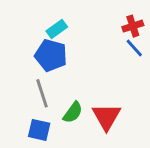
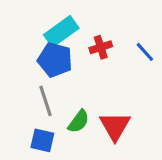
red cross: (133, 26) -> (101, 47), moved
cyan rectangle: (57, 29) -> (61, 31), size x1.5

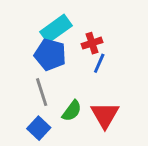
blue line: (145, 52) -> (99, 63), moved, turned 66
blue square: (42, 140) -> (39, 128), turned 30

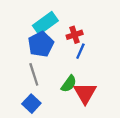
blue pentagon: (50, 55) -> (41, 44), turned 30
green semicircle: (72, 111) -> (69, 84), moved

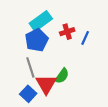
blue line: (80, 51) -> (85, 38), moved
red triangle: (85, 93) -> (46, 84), moved

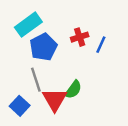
cyan rectangle: (41, 21) -> (28, 25), moved
blue square: (28, 94) -> (20, 106), moved

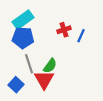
blue pentagon: (43, 47) -> (23, 38), moved, turned 30
green semicircle: (73, 90) -> (50, 66), moved

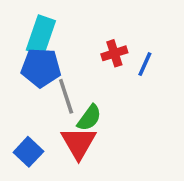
cyan rectangle: (23, 20) -> (41, 35), turned -35
gray line: (29, 64) -> (66, 96), moved

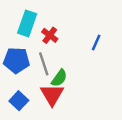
red cross: (114, 53) -> (50, 35), moved, turned -35
blue pentagon: (41, 68) -> (16, 60), moved

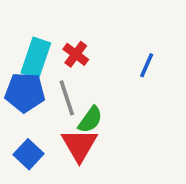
cyan rectangle: (27, 23) -> (36, 58), moved

